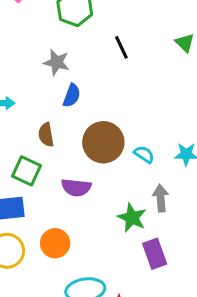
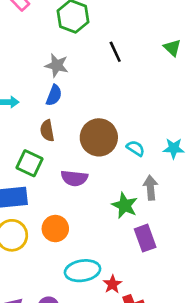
blue semicircle: (72, 96) -> (54, 95), moved

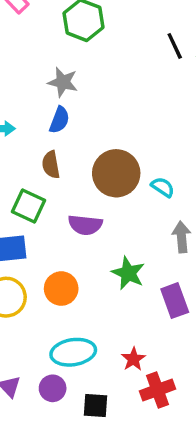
black line: (115, 52) -> (175, 46), moved
green star: (125, 205) -> (128, 273), moved
cyan ellipse: (83, 271) -> (73, 352), moved

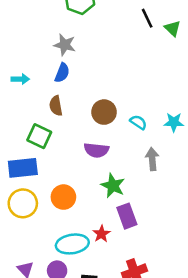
brown circle: (116, 173) -> (104, 112), size x0.7
purple semicircle: (85, 225) -> (96, 150), moved
purple rectangle: (175, 301) -> (127, 216), moved
red star: (133, 359) -> (101, 234), moved

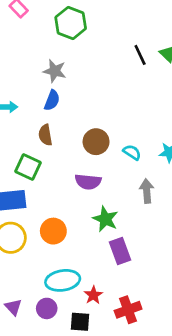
black line: (147, 18) -> (140, 55), moved
red star: (101, 234) -> (93, 295), moved

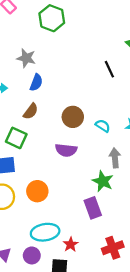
black line: (140, 55) -> (109, 69), moved
gray star: (55, 71) -> (26, 58), moved
brown semicircle: (45, 135) -> (31, 111), turned -133
green star: (105, 219) -> (103, 181), moved
red cross: (128, 310) -> (113, 248), moved

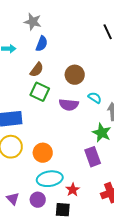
cyan semicircle: (103, 126) -> (95, 98), moved
green square: (16, 138) -> (40, 92), moved
orange circle: (37, 191) -> (43, 153), moved

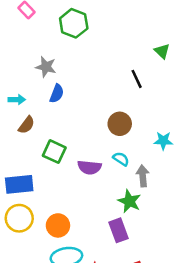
brown semicircle: (37, 70) -> (26, 125), moved
brown circle: (75, 75) -> (120, 124), moved

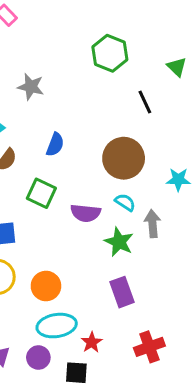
green hexagon: (74, 23) -> (110, 53), moved
blue semicircle: (57, 94) -> (55, 145), moved
brown circle: (120, 124) -> (124, 158), size x1.4
green star: (129, 201) -> (119, 242), moved

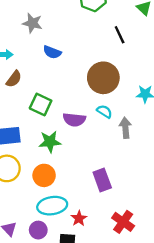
blue semicircle: (55, 145) -> (52, 52), moved, turned 90
green star: (119, 242) -> (50, 142), moved, turned -30
red cross: (149, 347) -> (123, 222), turned -35

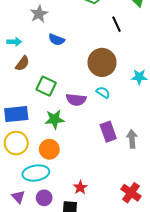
gray star: (32, 23) -> (39, 14), turned 30
gray arrow: (125, 128) -> (132, 139), moved
purple rectangle: (102, 180) -> (108, 132), moved
cyan ellipse: (52, 206) -> (36, 173), moved
red cross: (123, 222) -> (131, 193), moved

